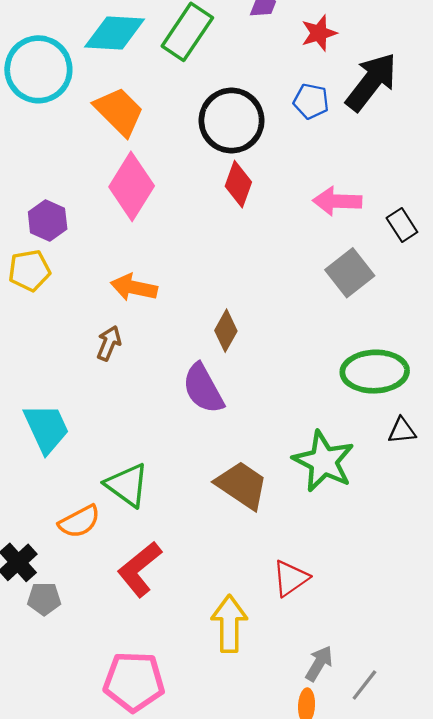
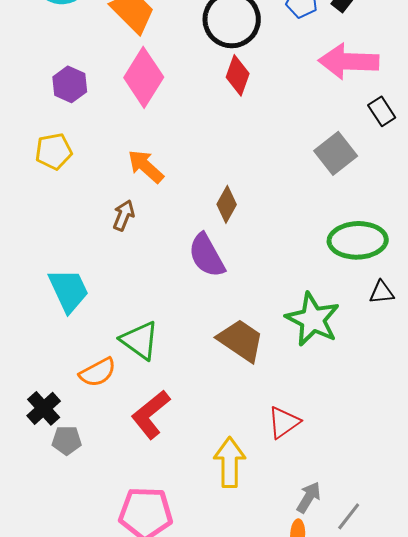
pink arrow: (337, 201) -> (349, 61), moved, size x1.4
purple hexagon: (48, 220) -> (70, 84), moved
orange arrow: (134, 287) -> (146, 166), turned 30

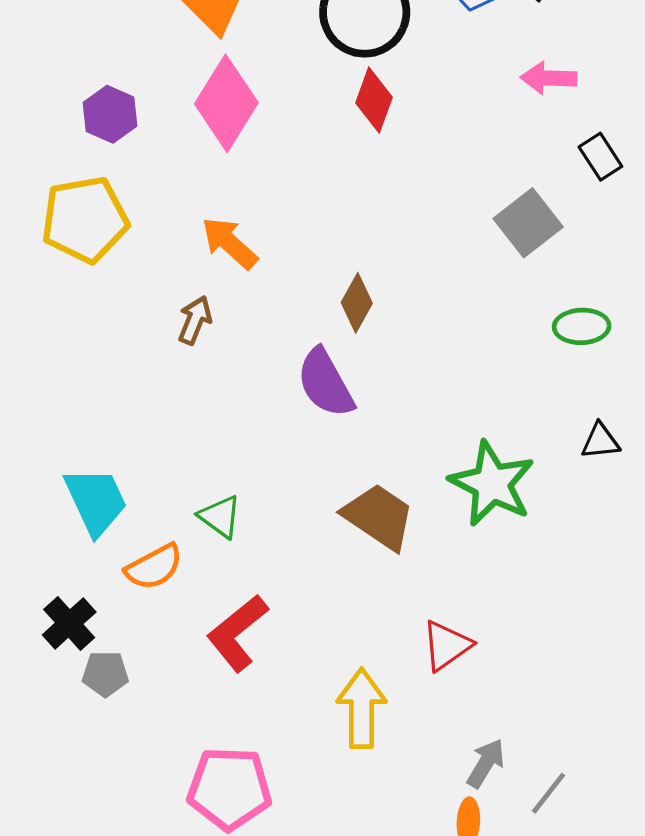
pink arrow: (349, 61) -> (549, 78), size x0.6
yellow pentagon: (54, 151) -> (85, 220), size x1.5
green ellipse: (358, 240) -> (582, 326), moved, size x0.6
cyan trapezoid: (69, 290) -> (96, 501), moved
green triangle: (140, 340) -> (220, 517), size x0.7

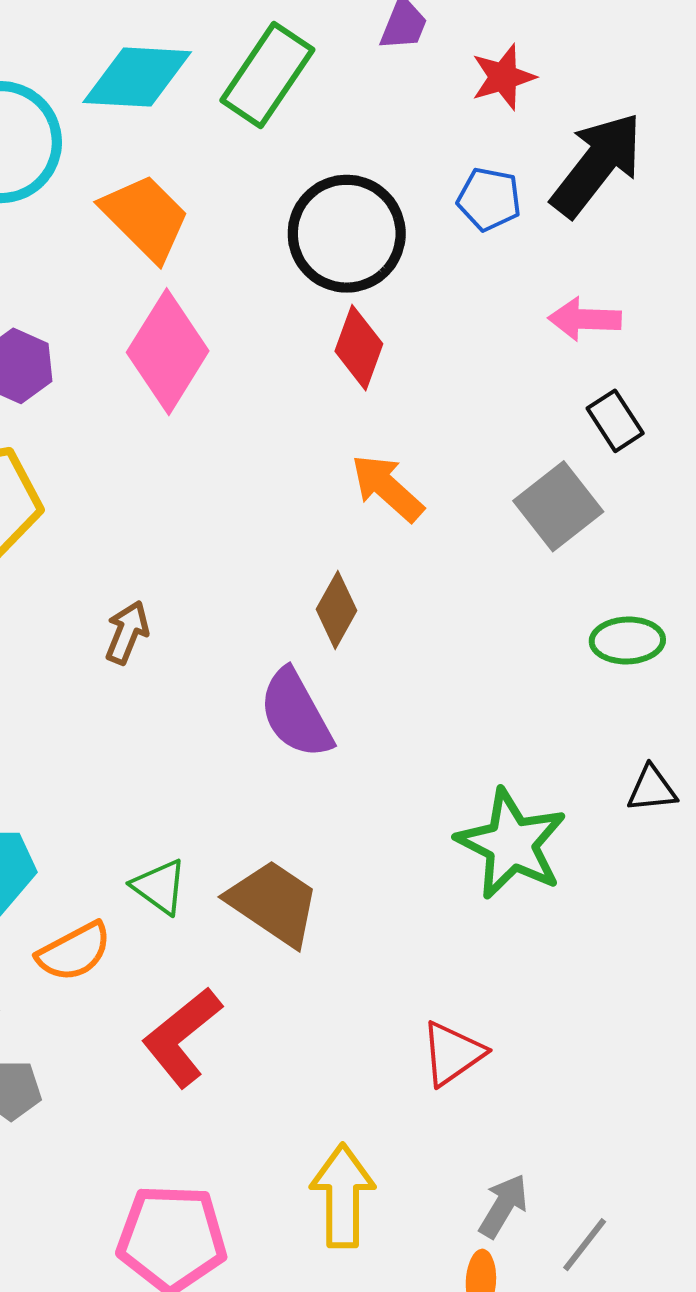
black rectangle: (600, 157) -> (615, 421), moved
orange arrow: (229, 243) -> (387, 488), moved
brown trapezoid: (379, 517) -> (273, 903), moved
yellow arrow: (362, 708) -> (343, 1196), moved

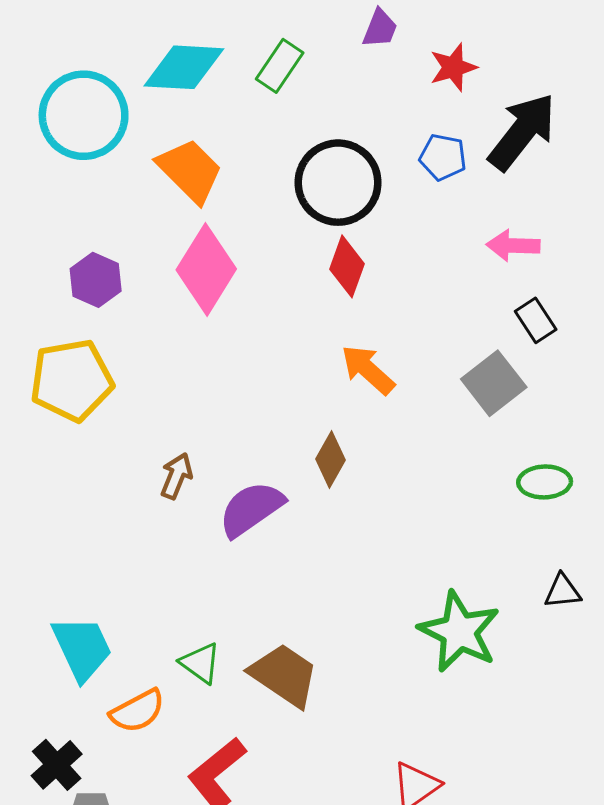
green rectangle: (267, 75) -> (280, 66), size x0.7
purple semicircle: (296, 714) -> (251, 509), moved, turned 84

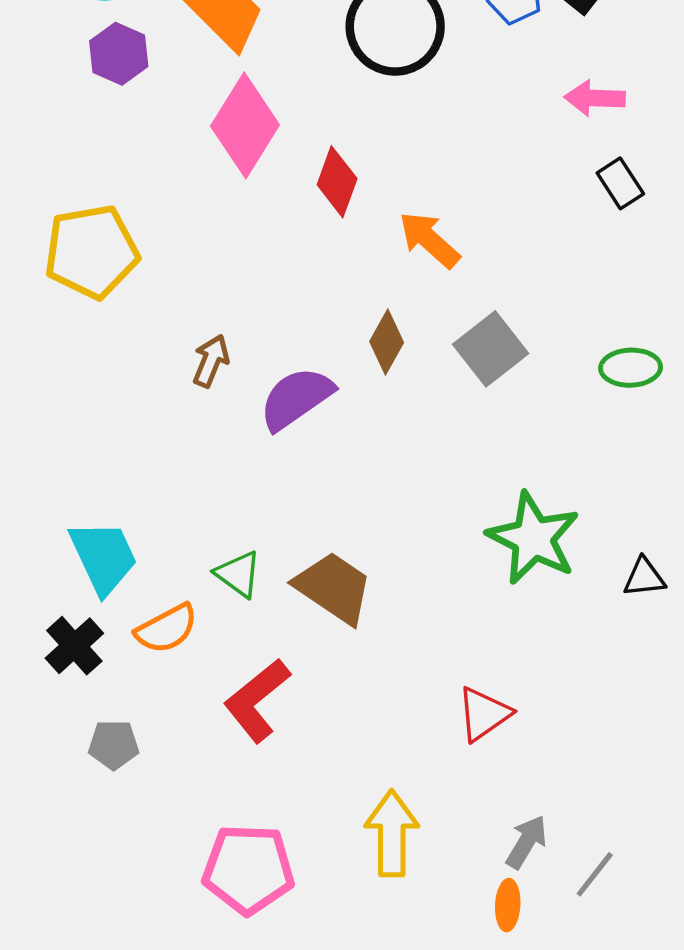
red diamond: (347, 266) -> (337, 182), moved
purple hexagon: (96, 280) -> (119, 54), moved
gray square: (494, 383) -> (491, 349), moved
black triangle: (563, 591) -> (644, 577), moved
black cross: (57, 765) -> (74, 646), moved

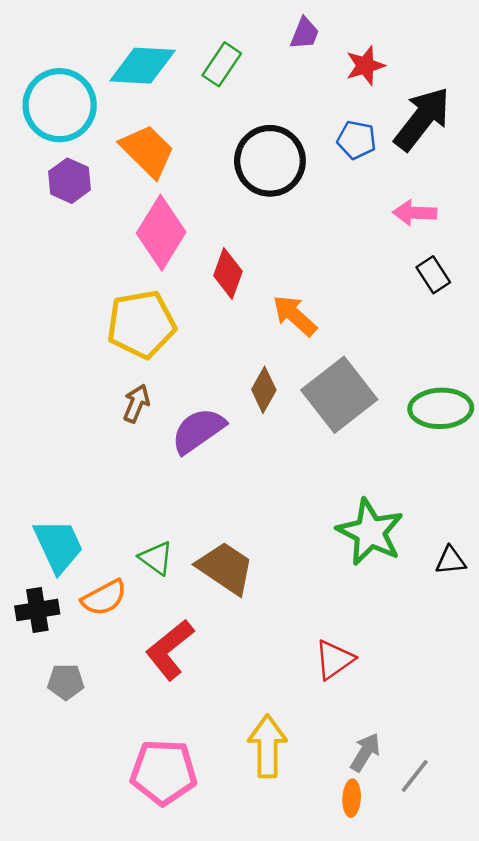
yellow pentagon: (91, 252) -> (141, 324), moved
gray square: (491, 349) -> (339, 395), size x1.4
green ellipse: (631, 368) -> (441, 408), size x1.4
black cross: (74, 646) -> (37, 610), turned 33

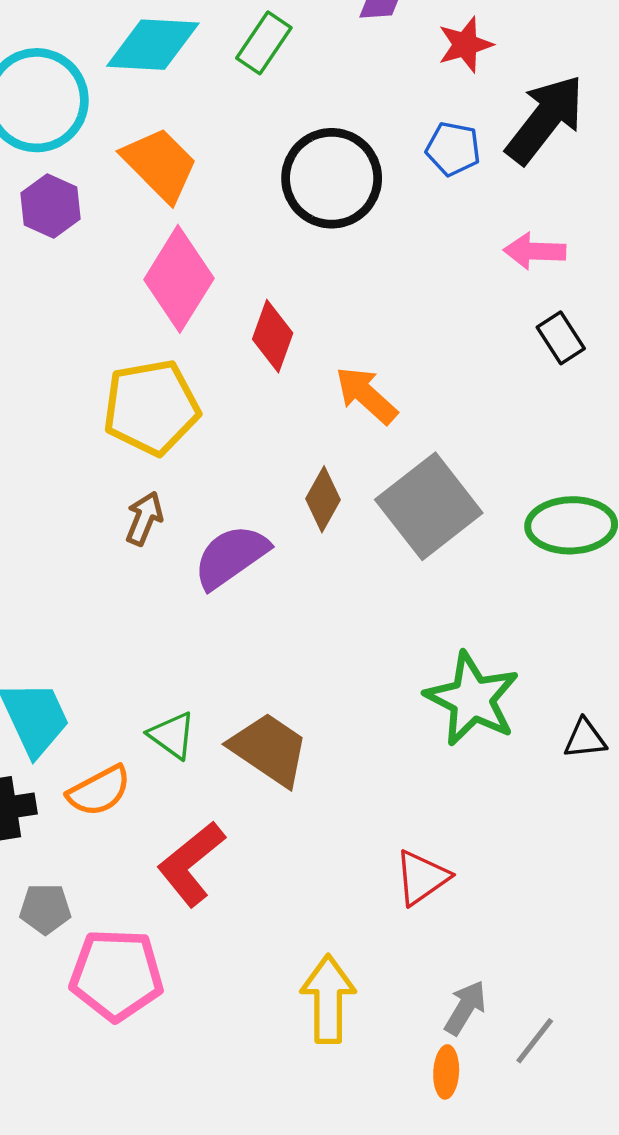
pink pentagon: (164, 772) -> (116, 975), moved

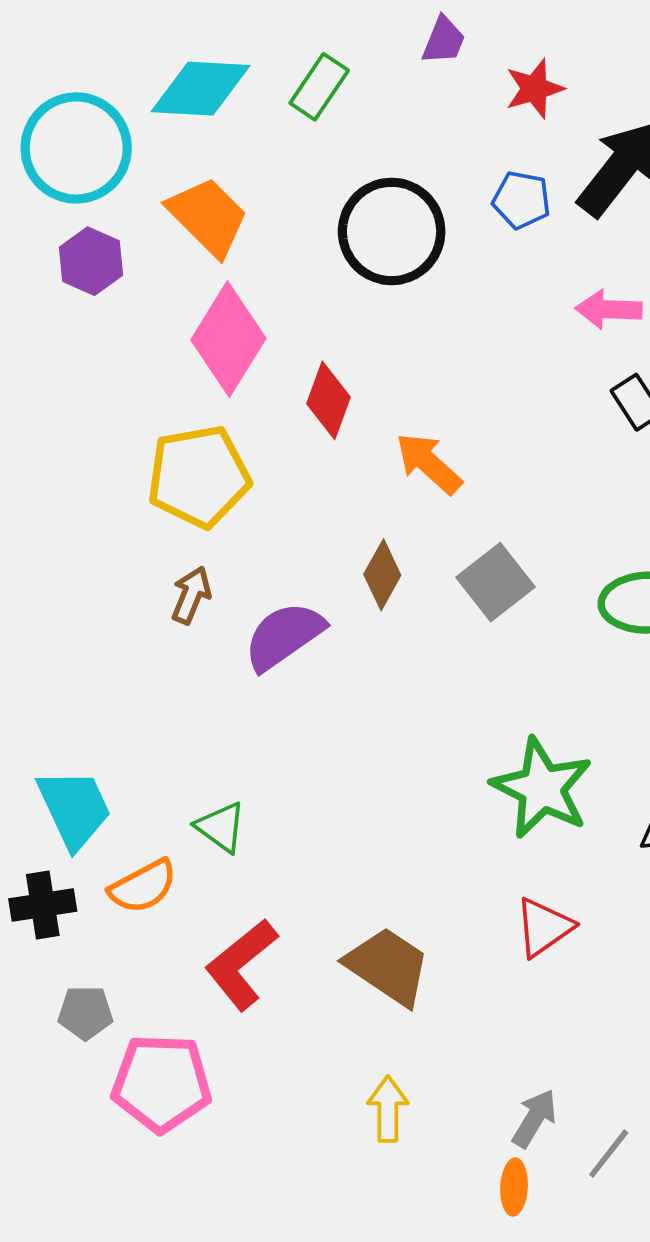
gray square: (429, 506) -> (495, 582), size x0.7
brown trapezoid: (269, 749) -> (388, 966), moved
red triangle: (422, 878) -> (544, 927), moved
yellow arrow: (328, 999) -> (388, 1109), size x0.7

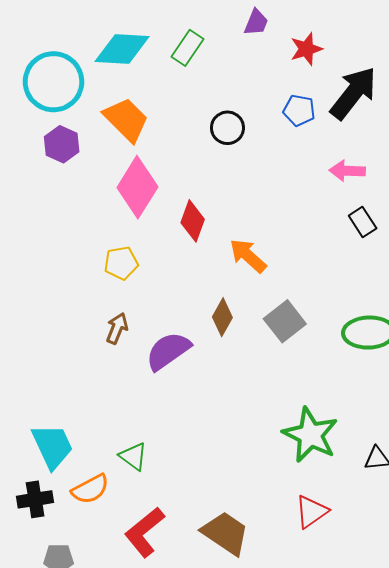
black circle: (392, 231) -> (227, 128), size x0.6
yellow pentagon: (199, 476) -> (121, 263), size x0.6

